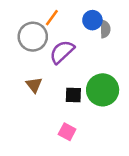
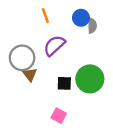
orange line: (52, 18) -> (45, 16), turned -56
gray circle: (33, 37) -> (22, 58), moved

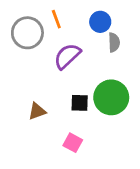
gray semicircle: (92, 26) -> (114, 42), moved
gray circle: (22, 58) -> (27, 33), moved
brown triangle: (30, 74) -> (37, 111), moved, turned 48

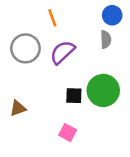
blue circle: (100, 22) -> (112, 15), moved
gray circle: (27, 33) -> (25, 48), moved
brown triangle: (37, 111) -> (18, 108), moved

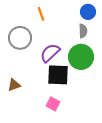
purple semicircle: (62, 52) -> (50, 53), moved
green circle: (103, 90) -> (81, 57), moved
black square: (74, 96) -> (58, 75), size x1.6

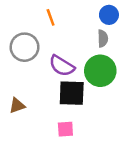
purple semicircle: (50, 53) -> (62, 66), turned -105
pink square: (53, 104) -> (65, 129), turned -32

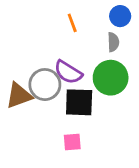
orange line: (51, 17) -> (72, 23), moved
gray circle: (24, 47) -> (45, 85), moved
brown triangle: (17, 106) -> (19, 95), moved, size x1.5

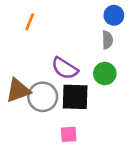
orange line: (72, 23) -> (30, 22), moved, turned 42
green circle: (111, 78) -> (105, 74), size x0.7
gray circle: (45, 85) -> (43, 97), moved

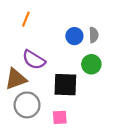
blue circle: (114, 15) -> (74, 36), moved
purple semicircle: (65, 68) -> (34, 60), moved
gray circle: (43, 97) -> (27, 105), moved

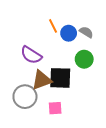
orange line: (26, 19) -> (53, 26), moved, turned -48
gray semicircle: (94, 35) -> (86, 32), turned -56
brown triangle: (16, 79) -> (42, 80), moved

